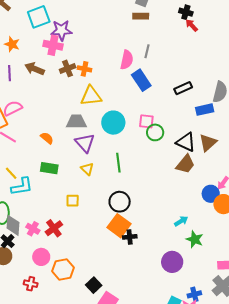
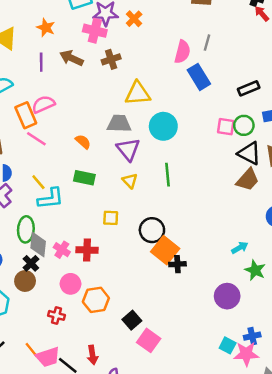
orange cross: (85, 69) -> (134, 19), moved, turned 32
pink square: (146, 121) -> (226, 127), moved
green circle: (155, 132) -> (244, 125), moved
black circle: (120, 202) -> (152, 230), moved
red cross: (54, 228) -> (87, 250), turned 36

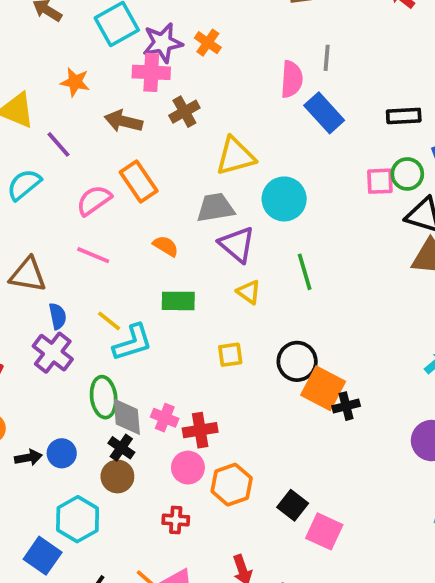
purple line: (41, 62) -> (59, 144), moved, turned -30
black rectangle: (249, 88) -> (404, 116), turned 30
orange rectangle: (26, 115) -> (139, 182), moved
red cross: (87, 250) -> (200, 430), moved

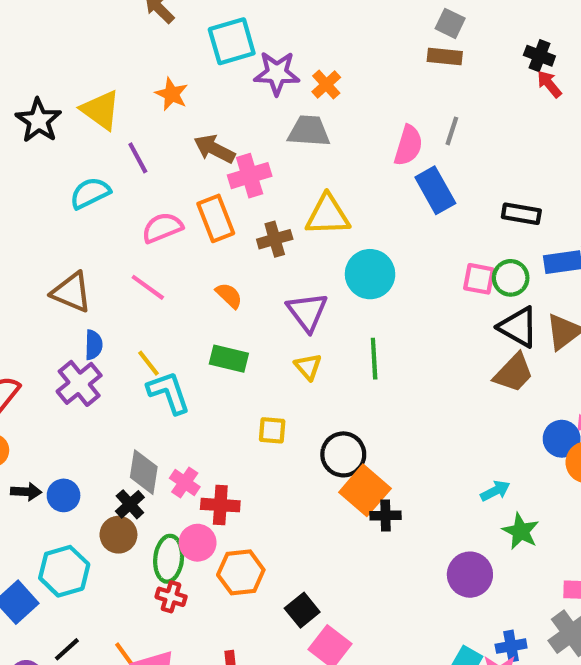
pink cross: (151, 72) -> (250, 176), moved, turned -33
brown cross: (184, 112) -> (275, 239), moved
gray trapezoid: (215, 208) -> (309, 131), moved
cyan L-shape: (133, 343) -> (169, 392), turned -105
green ellipse: (104, 397) -> (169, 559), moved

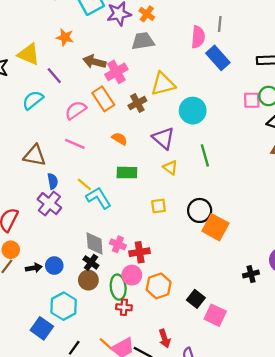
black cross: (385, 516) -> (251, 274), moved

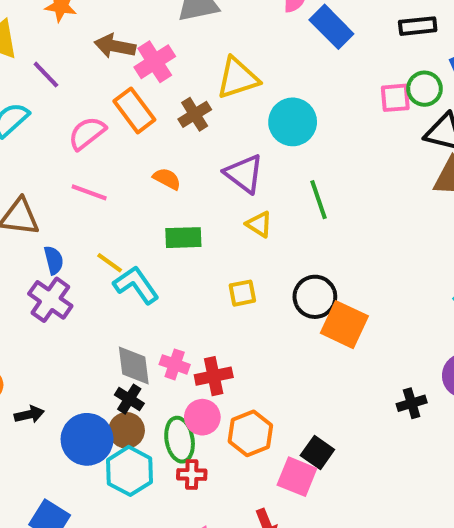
blue circle: (54, 266) -> (87, 439), moved, size x1.6
cyan hexagon: (64, 306) -> (130, 471), moved
pink square: (215, 315) -> (297, 477), moved

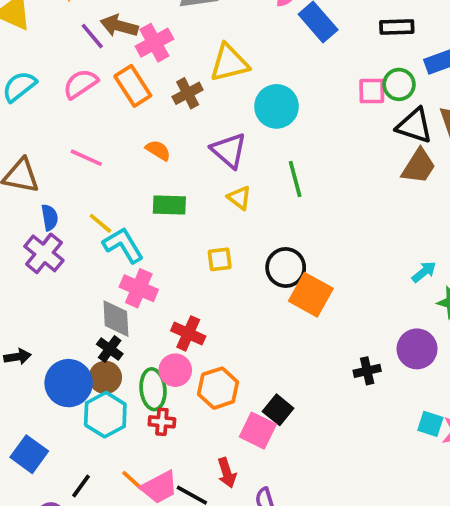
purple line: (46, 75) -> (92, 36), moved
pink semicircle: (87, 133) -> (80, 84), moved
pink cross: (175, 364) -> (139, 288), moved, size x1.4
red cross: (214, 376) -> (188, 333), turned 32

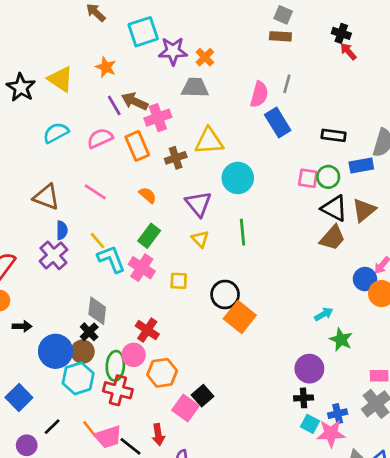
green rectangle: (169, 205) -> (149, 236), turned -65
pink cross: (139, 288) -> (142, 268), moved
black cross: (367, 371) -> (304, 398), moved
red cross: (162, 422) -> (118, 390), size x1.5

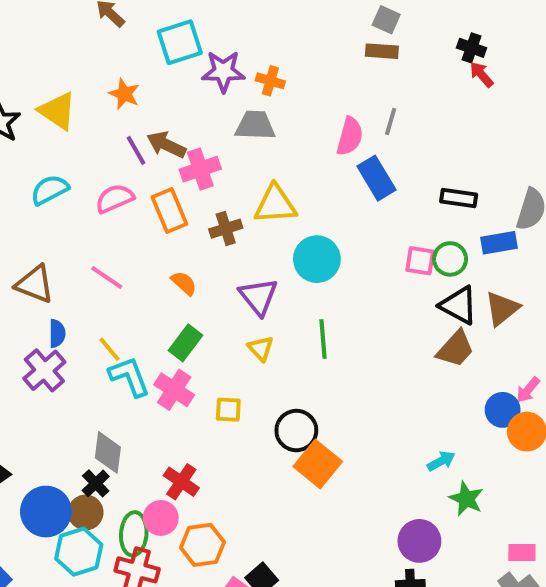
orange cross: (205, 57) -> (270, 81), turned -30

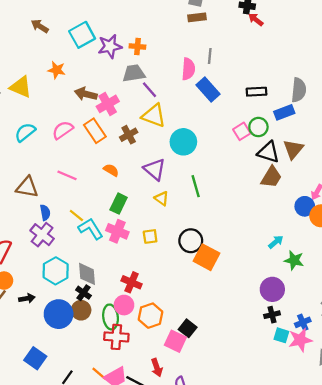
purple line: (136, 150) -> (150, 90), moved
yellow triangle: (275, 204) -> (154, 116), turned 35
pink square: (420, 261) -> (242, 131), turned -30
cyan hexagon: (79, 552) -> (56, 271), moved

